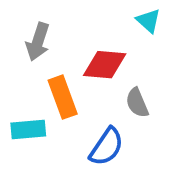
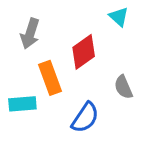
red diamond: (105, 65) -> (84, 52), turned -40
gray semicircle: (137, 103) -> (123, 87), moved

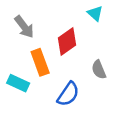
gray arrow: (30, 34) -> (24, 27), turned -55
cyan rectangle: (22, 104) -> (18, 83), turned 30

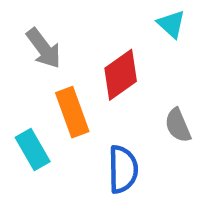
cyan rectangle: (18, 83) -> (33, 150), turned 35
blue semicircle: (68, 94) -> (123, 169), turned -35

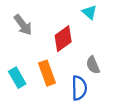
orange rectangle: (72, 112) -> (47, 73), moved
blue semicircle: (123, 169) -> (79, 88), moved

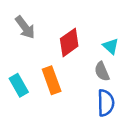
cyan triangle: (89, 12) -> (111, 46), moved
blue semicircle: (79, 88) -> (106, 103), moved

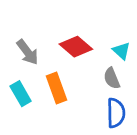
gray arrow: (25, 27) -> (27, 52), moved
red diamond: (69, 42) -> (76, 47), turned 76

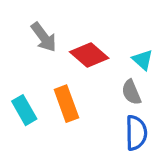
gray arrow: (27, 52) -> (44, 37), moved

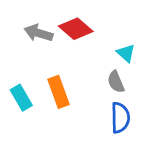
gray arrow: (44, 37) -> (38, 33), turned 144
red diamond: (89, 55) -> (76, 29), moved

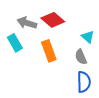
orange rectangle: (59, 92) -> (49, 51), moved
cyan rectangle: (21, 98) -> (15, 43), moved

